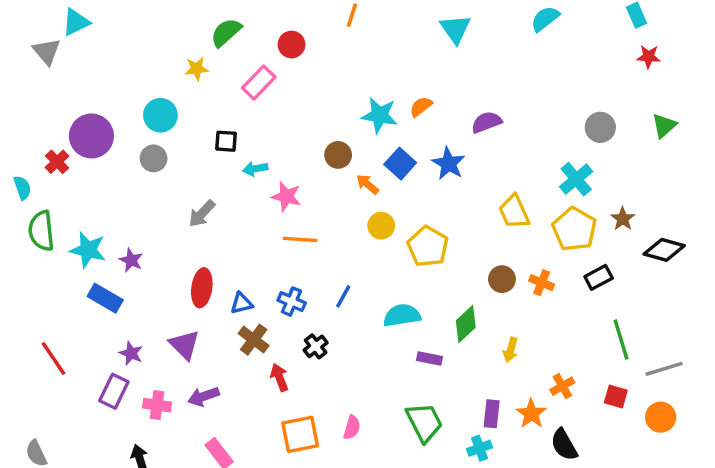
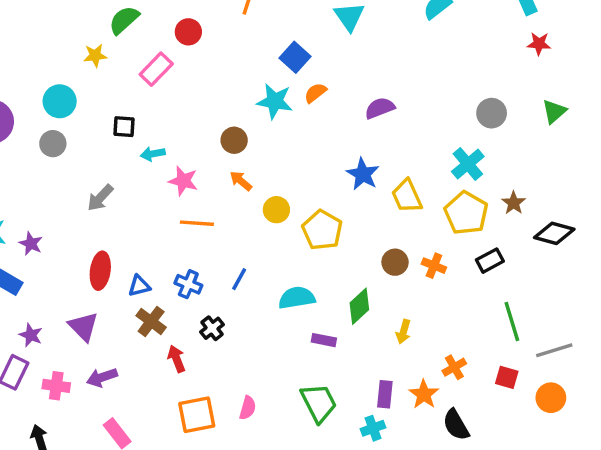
blue square: (400, 164) -> (295, 57), moved
blue star: (448, 164) -> (363, 174), moved
orange arrow: (367, 184) -> (241, 181), moved

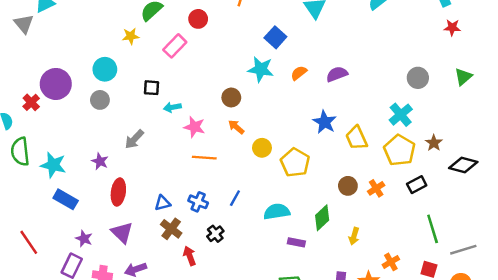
orange semicircle: (315, 93) -> (299, 73), moved
purple star: (31, 244) -> (100, 161), moved
orange cross: (434, 266) -> (376, 188), turned 35
red ellipse: (100, 271) -> (118, 192), moved

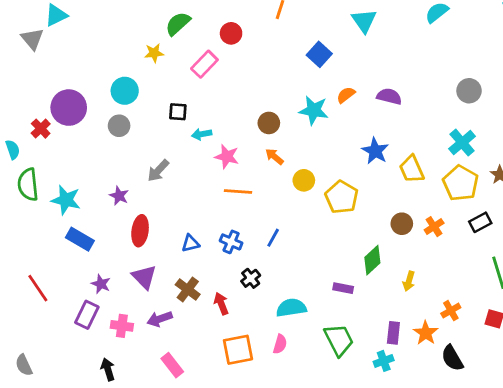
cyan star: (261, 69) -> (314, 110), moved
purple semicircle: (337, 74) -> (389, 96), turned 35
gray circle: (418, 78) -> (469, 91), moved
cyan semicircle: (277, 212) -> (291, 308), moved
brown cross: (171, 229) -> (188, 290), moved

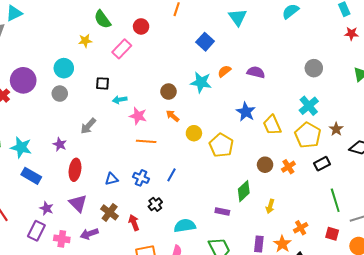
green semicircle: (178, 24) -> (102, 19), turned -84

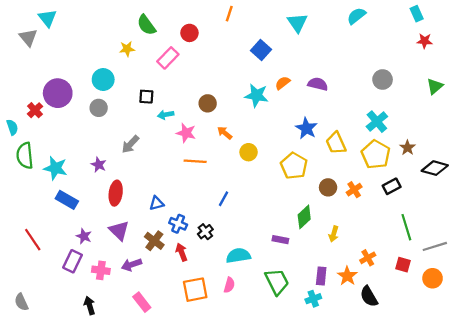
cyan triangle: (14, 13) -> (48, 18), turned -42
brown circle: (168, 92) -> (208, 103), moved
yellow pentagon: (221, 145) -> (294, 166), moved
blue cross: (141, 178) -> (178, 224), moved

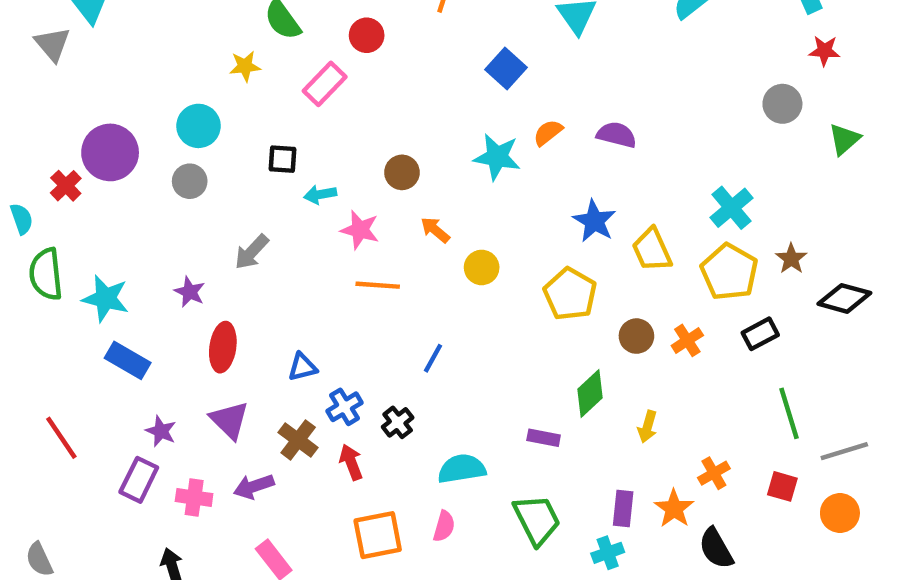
gray circle: (383, 80) -> (782, 104), moved
blue cross: (178, 224) -> (344, 407), turned 36

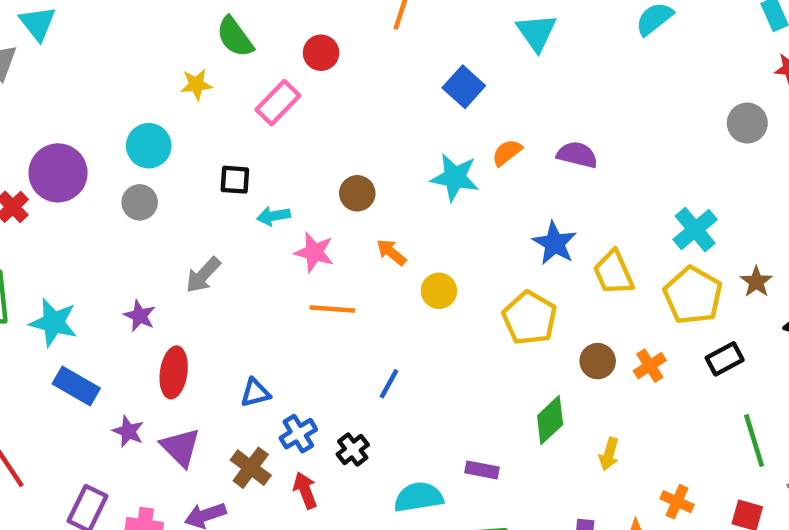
purple star: (161, 431) -> (128, 431), moved
purple rectangle: (544, 438) -> (482, 470), moved
orange cross: (714, 473) -> (677, 502), turned -36

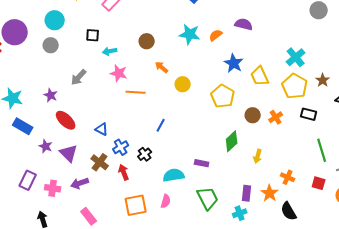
orange semicircle: (507, 152) -> (216, 35), moved
pink star: (314, 252) -> (119, 73), moved
black rectangle: (725, 359) -> (309, 114), turned 42
red ellipse: (174, 372) -> (66, 120), turned -55
blue triangle: (255, 393) -> (102, 129), turned 40

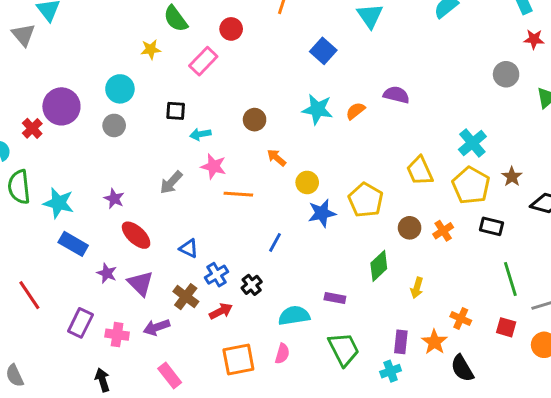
blue star: (234, 63) -> (322, 213), moved, turned 30
gray arrow: (79, 77) -> (171, 182), moved
red arrow: (124, 172) -> (221, 311), turned 84

